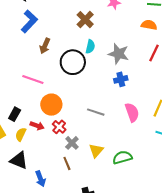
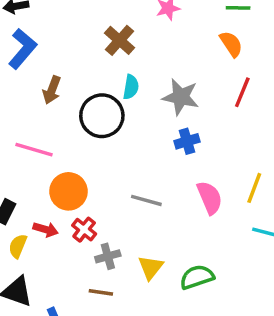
orange semicircle: (149, 25) -> (231, 44), turned 49
gray cross: (72, 143) -> (108, 256), turned 32
brown line: (67, 163) -> (101, 292), turned -56

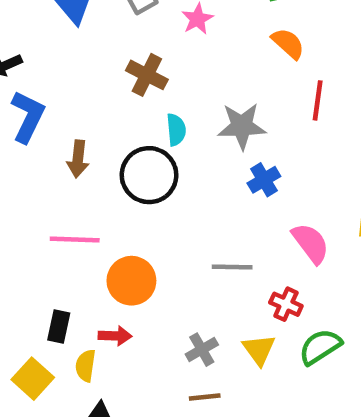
red cross: (84, 230) -> (286, 304), moved

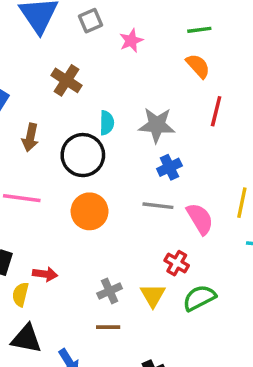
brown cross: (147, 75) -> (67, 80), moved
gray line: (232, 267) -> (158, 206), moved
orange circle: (131, 281) -> (90, 211), moved

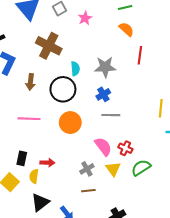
brown cross: (67, 80) -> (49, 46), size x1.4
blue cross: (169, 167) -> (103, 94), moved
pink semicircle: (200, 219) -> (103, 147), moved
black triangle: (26, 339) -> (40, 202), turned -42

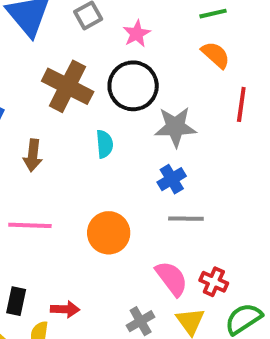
cyan semicircle: (75, 69) -> (105, 144), moved
black circle: (63, 89) -> (133, 86), moved

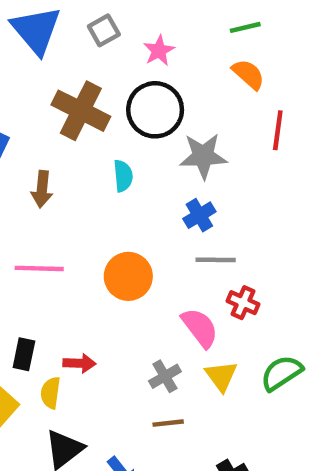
red cross: (214, 282) -> (243, 303), moved

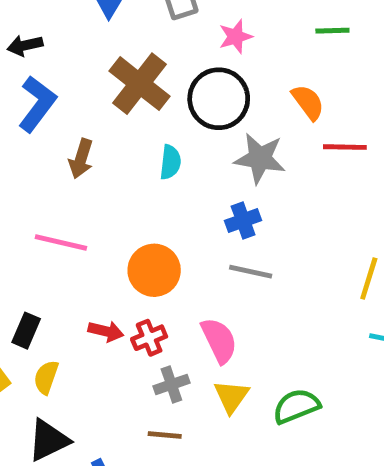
orange semicircle: (248, 74) -> (308, 102), moved
red line: (278, 130) -> (345, 147), turned 72
red cross: (243, 303) -> (149, 338), moved, turned 32
red arrow: (79, 363) -> (106, 331), moved

